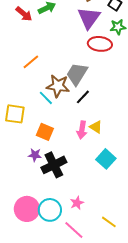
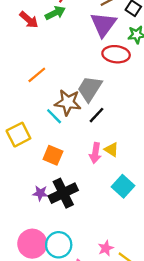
yellow square: (15, 114) -> (18, 135), turned -35
purple star: (35, 155) -> (40, 193), moved
pink star: (77, 203) -> (106, 248), moved

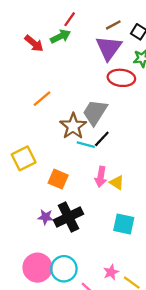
brown star: (68, 102) -> (73, 126), turned 30
cyan line: (54, 116) -> (86, 145), moved, turned -30
yellow triangle: (111, 149) -> (117, 183), moved
cyan square: (123, 186) -> (124, 224), moved, turned -30

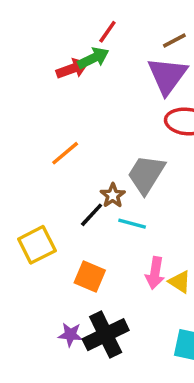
red arrow: (34, 43) -> (72, 69), moved, turned -60
brown star: (73, 126) -> (113, 195), size x0.6
black line: (102, 139) -> (92, 215), moved

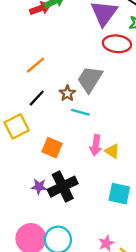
black line: (92, 215) -> (37, 98), moved

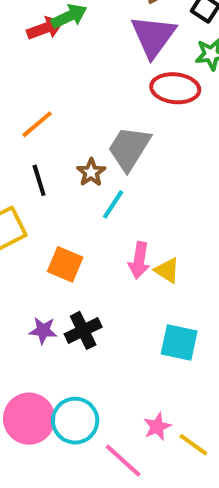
black line: (37, 98) -> (39, 180), turned -60
cyan line: (80, 112) -> (113, 204), turned -72
black cross: (63, 187) -> (83, 330), size x0.7

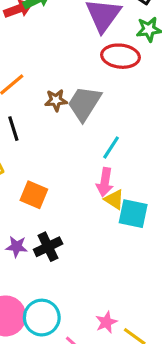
brown star: (91, 172) -> (56, 100), moved, turned 30
cyan line: (113, 204) -> (111, 147), moved
pink arrow: (139, 260) -> (105, 182), moved
cyan square: (179, 342) -> (133, 214), moved

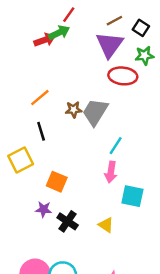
yellow triangle: (114, 199) -> (106, 225), moved
purple star: (17, 247) -> (43, 209), moved
black cross: (48, 247) -> (68, 221), turned -30

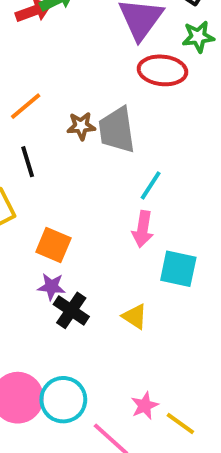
gray trapezoid: (95, 112) -> (117, 130), turned -40
purple star: (43, 209) -> (51, 287), moved

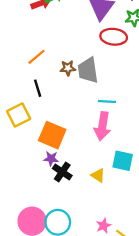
cyan line: (151, 185) -> (107, 102), turned 60
pink arrow: (143, 229) -> (102, 126), size x1.4
orange square: (53, 245) -> (52, 135), size x1.4
cyan square: (178, 269) -> (123, 161), moved

